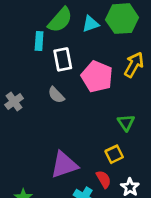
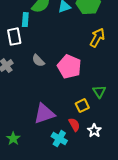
white rectangle: (63, 59) -> (14, 37), moved
pink pentagon: (97, 77) -> (69, 67), moved
green triangle: (126, 123) -> (99, 92), moved

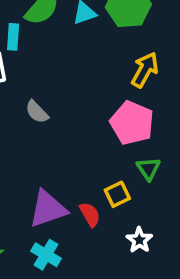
pink pentagon: (69, 67) -> (132, 123), moved
red semicircle: (74, 125) -> (90, 214), moved
cyan cross: (59, 139) -> (46, 255), moved

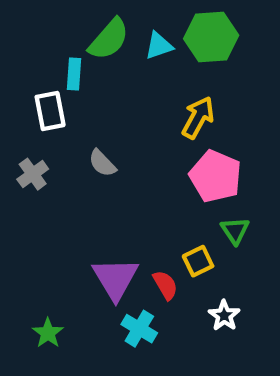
yellow arrow: (145, 70) -> (198, 118), moved
purple triangle: (48, 209) -> (115, 279), turned -42
cyan cross: (46, 255) -> (139, 329), moved

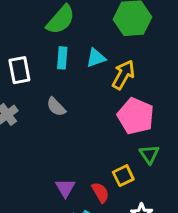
cyan triangle: (159, 46) -> (96, 58), moved
cyan rectangle: (74, 74) -> (62, 58), moved
purple triangle: (115, 279) -> (65, 188), size x0.6

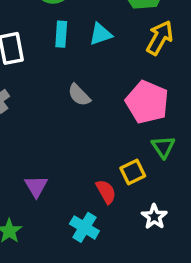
yellow arrow: (123, 75) -> (160, 38), moved
gray semicircle: (56, 107) -> (79, 95), moved
purple triangle: (65, 188) -> (36, 186), moved

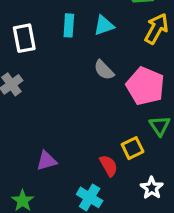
gray semicircle: (79, 95) -> (104, 70), moved
purple triangle: (36, 186) -> (47, 161), turned 45

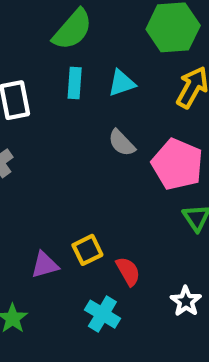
yellow square: (133, 148) -> (87, 250), moved

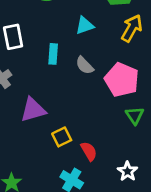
cyan rectangle: (75, 83) -> (53, 54), moved
purple triangle: (45, 265) -> (33, 110), moved, size x1.4

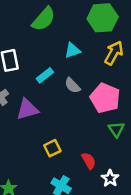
cyan rectangle: (53, 54) -> (45, 75), turned 48
purple triangle: (33, 110) -> (27, 109), moved
red semicircle: (89, 151) -> (89, 161), moved

